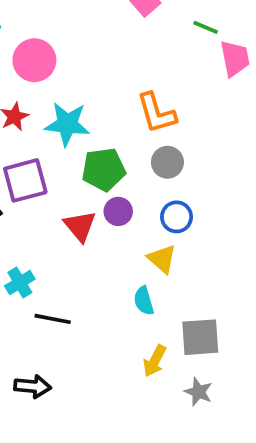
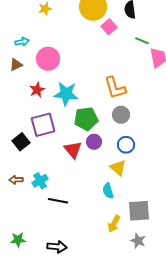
black arrow: (33, 386) -> (57, 247), moved

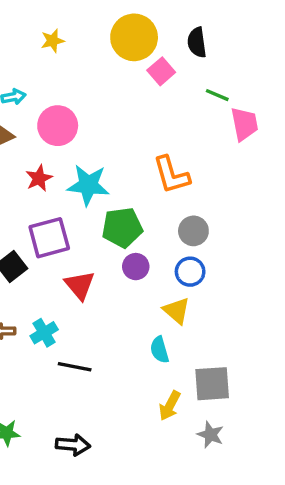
gray circle: (121, 115) -> (193, 231), moved
red triangle: (73, 150) -> (80, 285), moved

